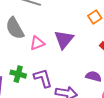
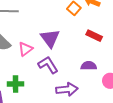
purple L-shape: (43, 78) -> (48, 65), moved

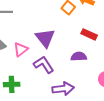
purple semicircle: (89, 66) -> (79, 56), moved

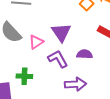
purple semicircle: (79, 56) -> (85, 54), moved

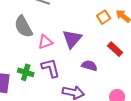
purple L-shape: (58, 59) -> (51, 68), moved

